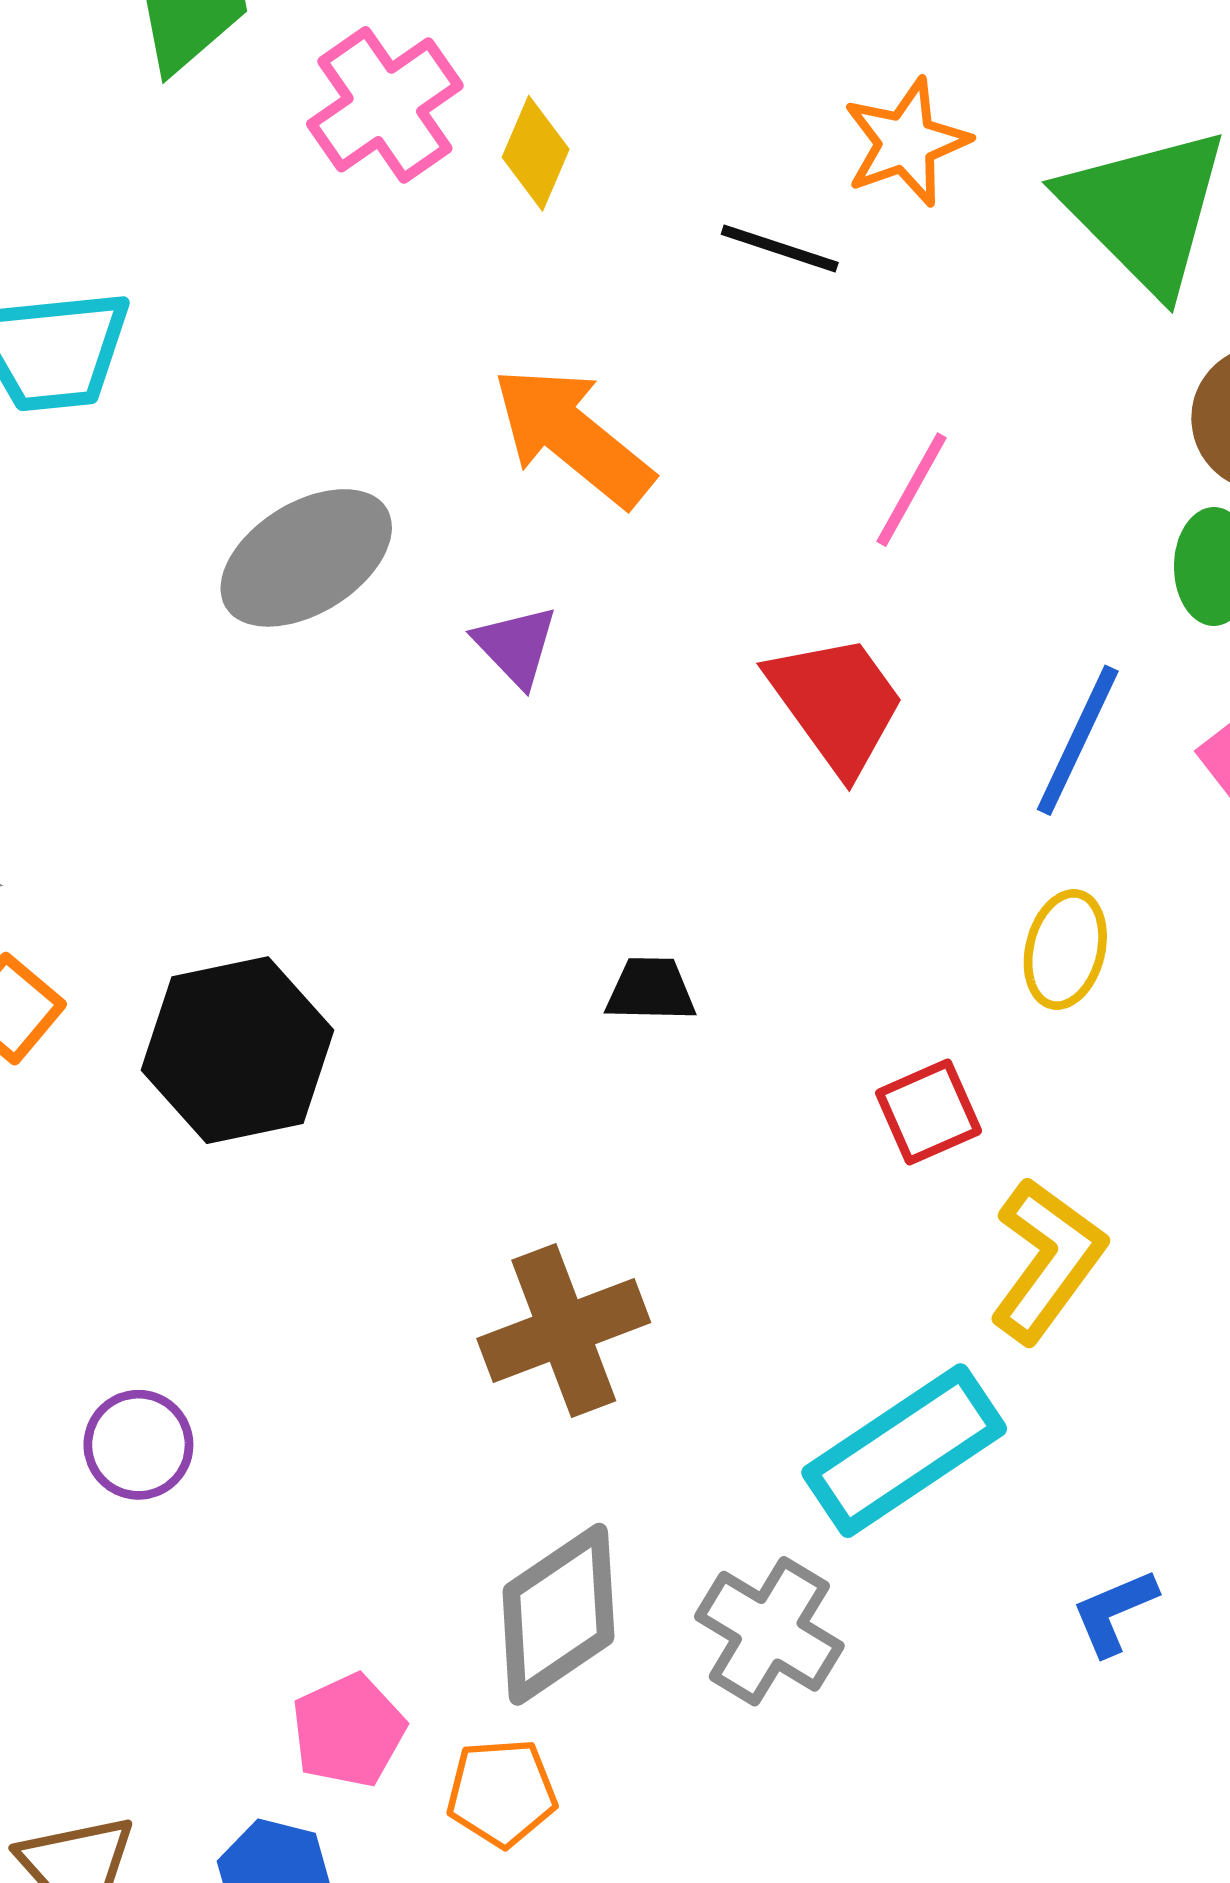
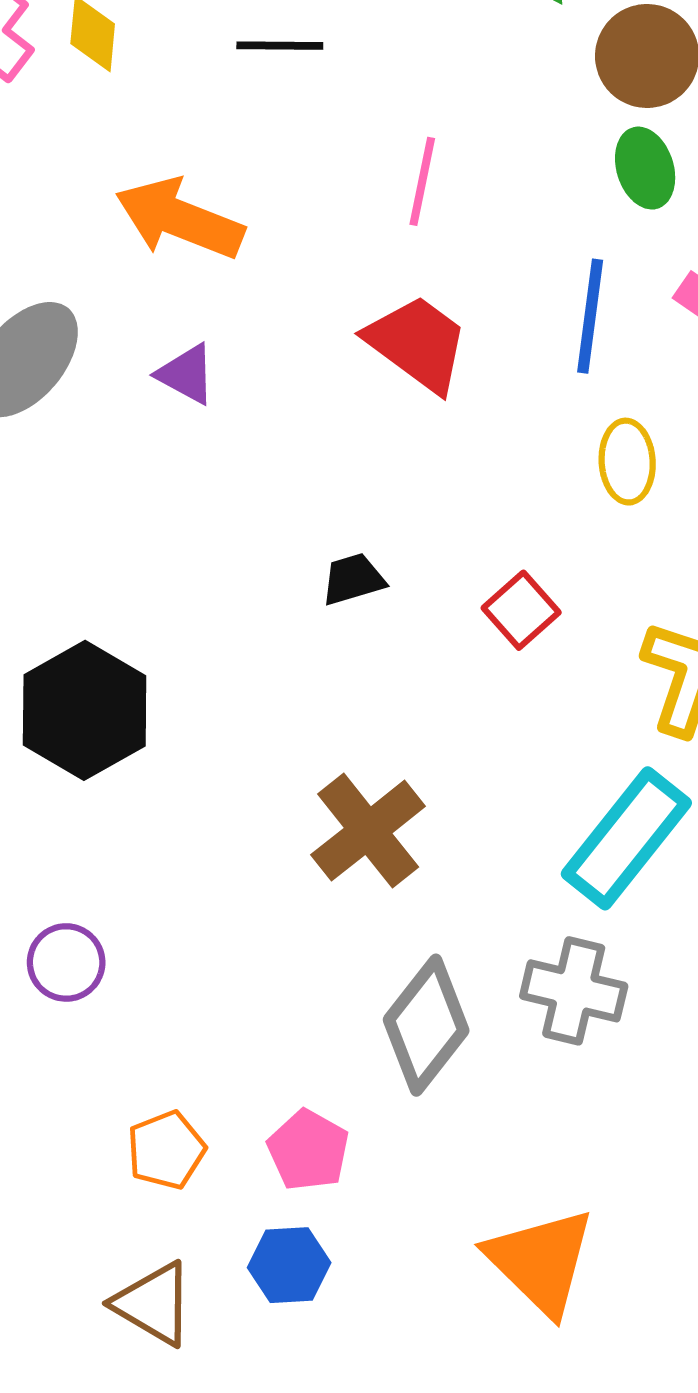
red square: (929, 1112) -> (521, 610), moved
purple circle: (138, 1445) -> (66, 962), moved
orange pentagon: (502, 1793) -> (166, 1150), moved

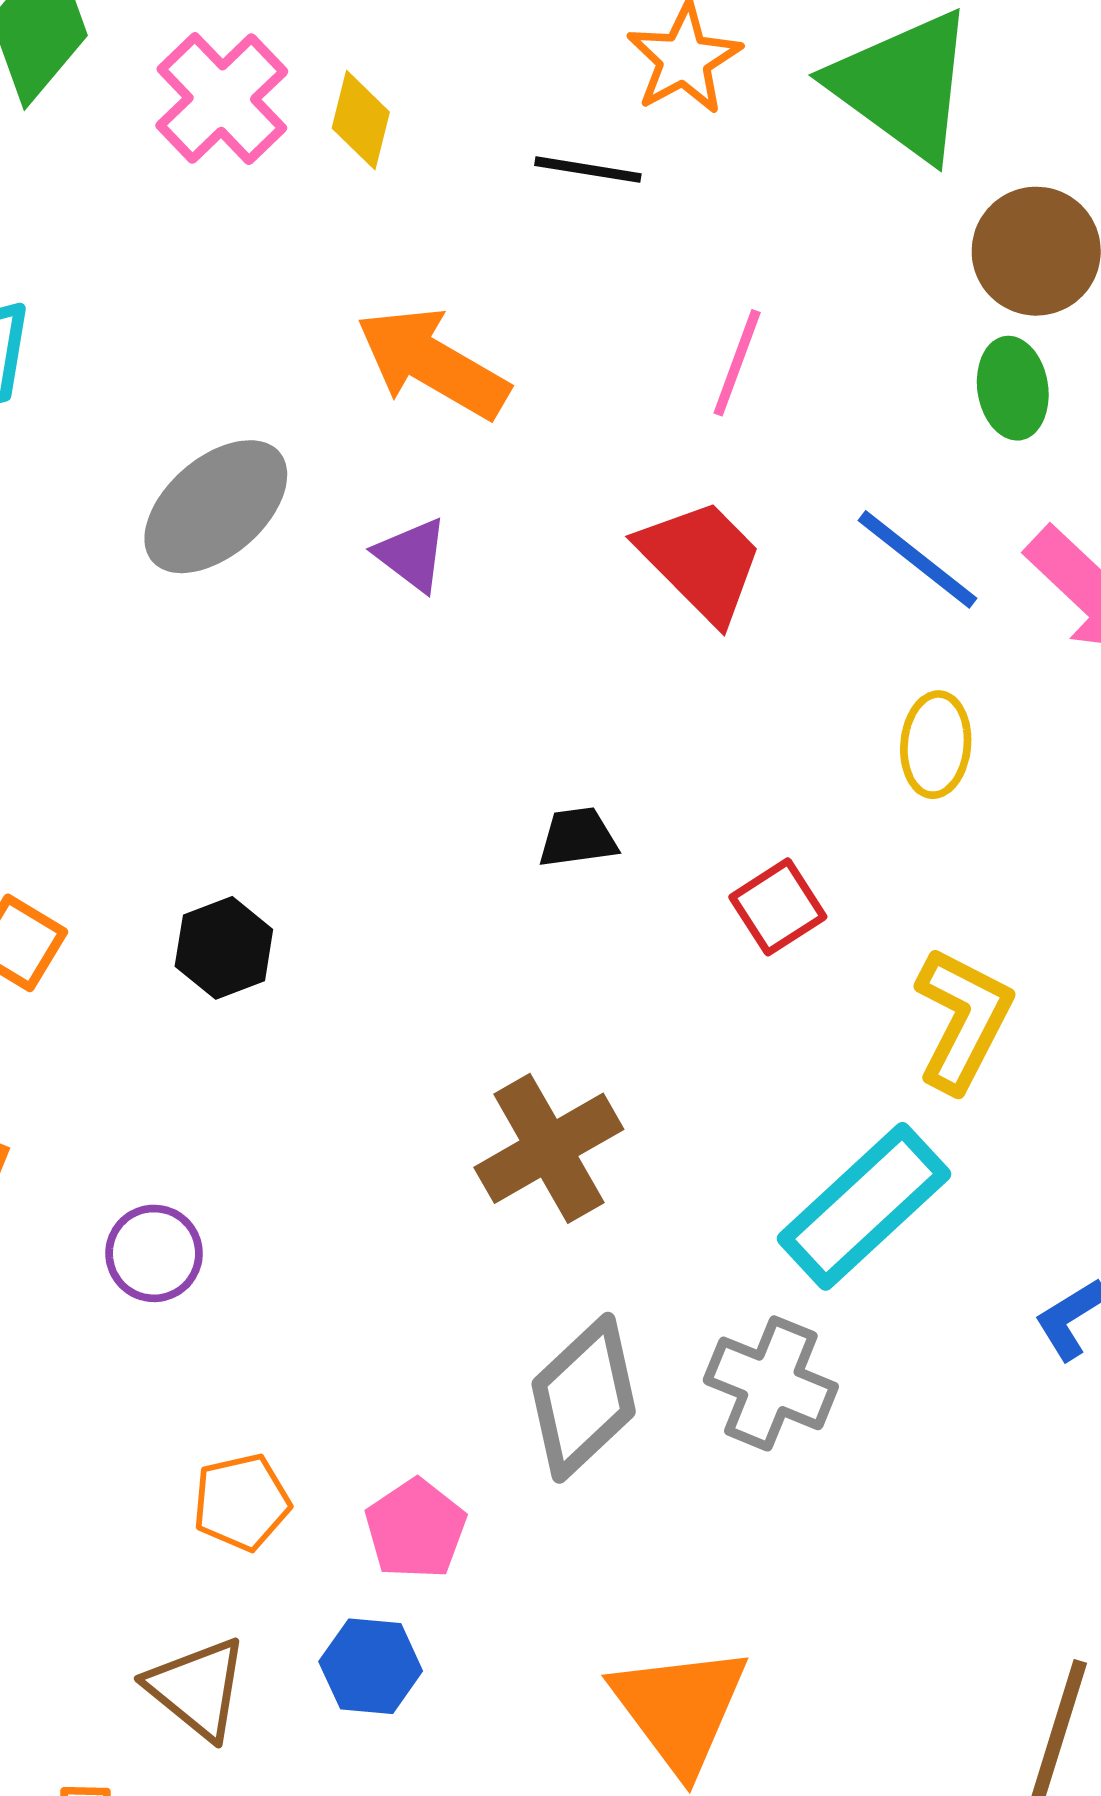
blue line: (590, 316) -> (918, 559), turned -68
black hexagon: (85, 710) -> (224, 948), size x0.6

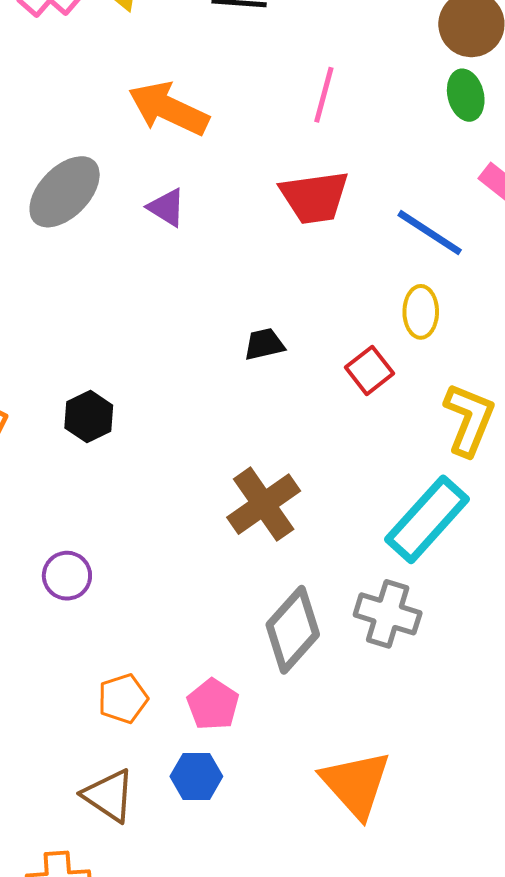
blue line: (918, 559) -> (430, 233), moved
red trapezoid: (701, 560) -> (314, 197), turned 132
yellow ellipse: (936, 745) -> (421, 312), moved

